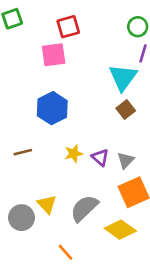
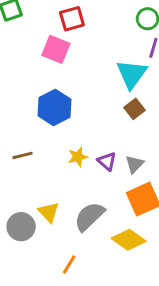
pink square: (54, 55) -> (56, 49), turned 30
orange line: (66, 252) -> (69, 264), turned 72

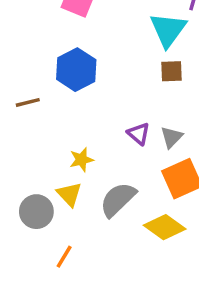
brown square: (134, 109) -> (172, 71), turned 36
brown line: (22, 155) -> (28, 102), moved
yellow star: (78, 157) -> (81, 160), moved
orange line: (69, 264) -> (64, 257), moved

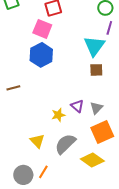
blue hexagon: (76, 70) -> (41, 55), moved
yellow star: (81, 160) -> (58, 115), moved
gray circle: (36, 212) -> (23, 175), moved
orange line: (64, 257) -> (43, 172), moved

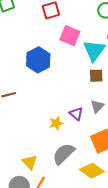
pink square: (42, 29) -> (70, 36), moved
gray triangle: (96, 108) -> (97, 106), moved
yellow triangle: (37, 141) -> (30, 162), moved

